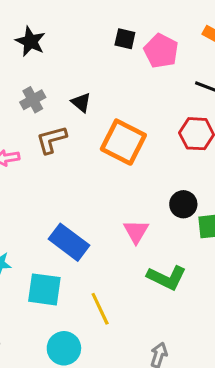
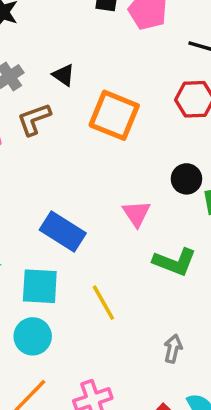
cyan circle: (64, 348) -> (33, 336), moved

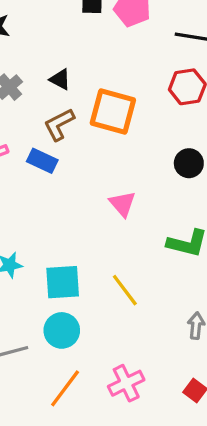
brown L-shape: (34, 119) -> (59, 124), moved
pink triangle: (136, 213) -> (122, 204), moved
blue rectangle: (63, 231) -> (42, 161), moved, size x0.7

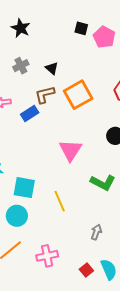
orange square: (113, 111) -> (78, 95), turned 32
blue rectangle: (42, 161) -> (30, 114), turned -72
pink triangle: (122, 204) -> (71, 150), size x1.4

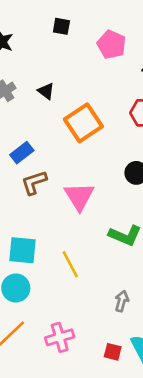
black square: (81, 28) -> (61, 26), moved
brown L-shape: (45, 95) -> (34, 183), moved
red square: (86, 270) -> (113, 352), turned -32

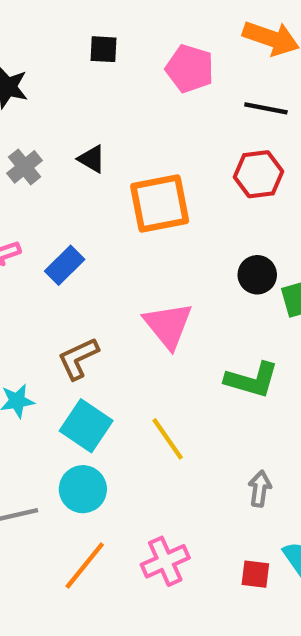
orange square: (83, 123) -> (160, 203), turned 30
brown L-shape: (34, 183) -> (78, 358), moved
cyan square: (23, 250) -> (86, 426), turned 36

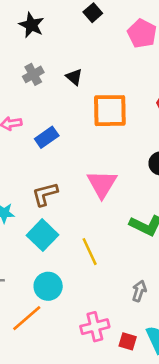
black square: (103, 49) -> (93, 13), turned 36
cyan circle: (83, 489) -> (48, 286), moved
pink cross: (165, 561) -> (95, 327), moved

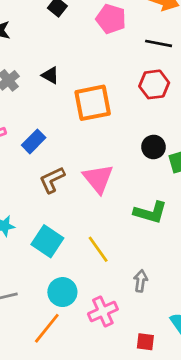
brown L-shape: (45, 194) -> (52, 180), moved
gray arrow: (139, 291) -> (141, 281), moved
pink cross: (95, 327) -> (103, 312), moved
red square: (128, 341) -> (145, 342), moved

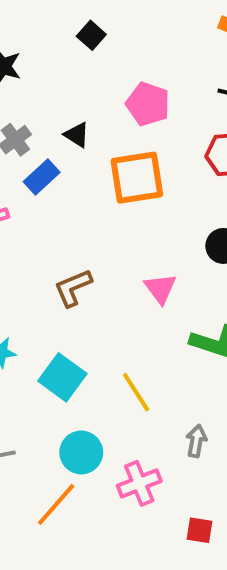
pink pentagon: (111, 19) -> (148, 104), moved
blue rectangle: (34, 141) -> (42, 177), moved
pink triangle: (98, 179) -> (160, 289), moved, size x0.7

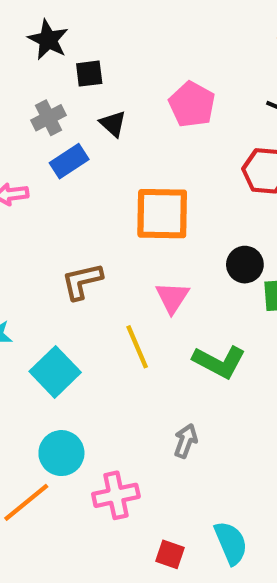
black square: (91, 35) -> (89, 74), moved, turned 32
orange square: (137, 178) -> (162, 214), moved
yellow line: (136, 392) -> (137, 347), moved
gray arrow: (196, 441) -> (186, 441), moved

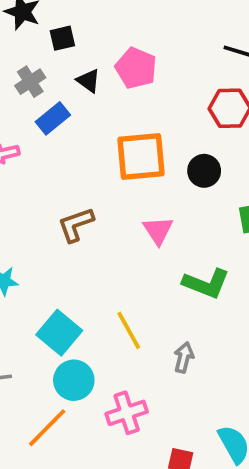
pink pentagon: (192, 104) -> (136, 68), moved
black circle: (245, 265) -> (204, 171), moved
yellow line: (137, 347) -> (129, 330), moved
cyan square: (55, 372) -> (59, 333), moved

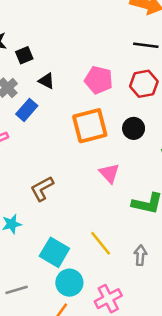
pink pentagon: (136, 68) -> (99, 80), moved
brown L-shape: (76, 225) -> (42, 189), moved

